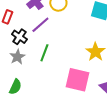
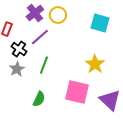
green semicircle: (15, 87) -> (39, 99), moved

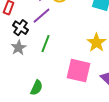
green semicircle: (39, 99) -> (37, 88), moved

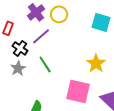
green line: (46, 44) -> (45, 64), turned -54

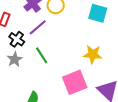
yellow star: (96, 63) -> (93, 54), turned -30
pink square: (78, 91) -> (75, 82), turned -35

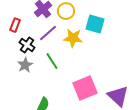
cyan square: (98, 13) -> (95, 24), moved
yellow star: (93, 54) -> (73, 38), moved

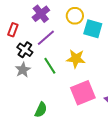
yellow circle: (66, 11) -> (75, 16), moved
yellow star: (73, 38) -> (76, 59), moved

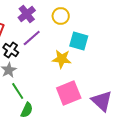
cyan square: (93, 29) -> (79, 41), moved
green line: (50, 66) -> (18, 91), moved

